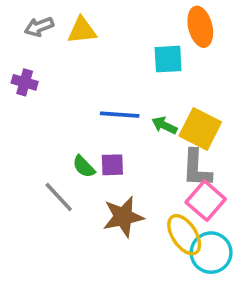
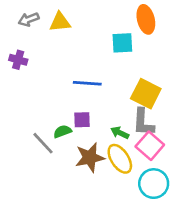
green arrow: (164, 125) -> (120, 133), moved
green semicircle: (84, 167) -> (62, 131), moved, turned 114
yellow ellipse: (184, 235) -> (120, 159), moved

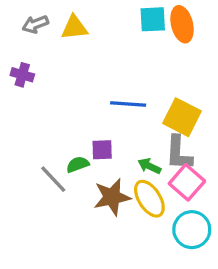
cyan square: (122, 43) -> (153, 19), moved
blue line: (87, 83) -> (128, 104), moved

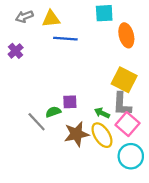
orange ellipse: (182, 24) -> (126, 35), moved
purple cross: (22, 75) -> (16, 51), turned 32
blue line: (128, 104) -> (65, 39), moved

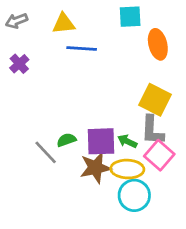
gray arrow: (24, 17) -> (17, 21), moved
purple square: (70, 102) -> (101, 141), moved, size x1.6
yellow ellipse: (102, 135) -> (127, 169), turned -55
cyan circle: (131, 156) -> (134, 195), moved

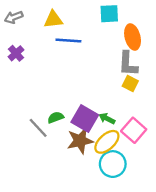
yellow square: (155, 100) -> (130, 84), size x0.6
gray L-shape: (152, 130) -> (128, 64), moved
purple square: (101, 141) -> (85, 119), turned 32
yellow ellipse: (127, 169) -> (107, 142), turned -44

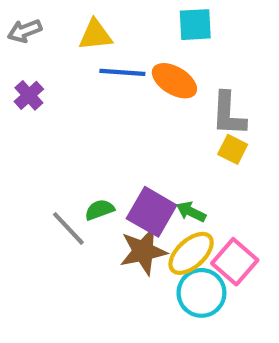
orange ellipse: (133, 37) -> (174, 81), moved, turned -45
pink square: (134, 130) -> (235, 262), moved

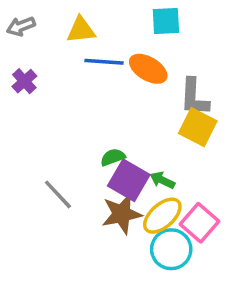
yellow square: (233, 149) -> (198, 127), size x1.5
green semicircle: (100, 210) -> (113, 157), moved

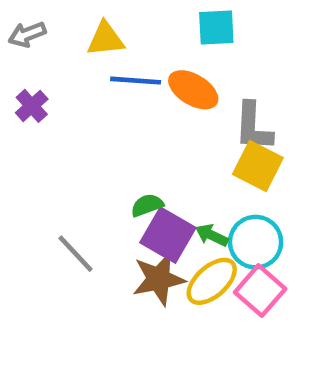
cyan circle: (171, 249) -> (256, 242), moved

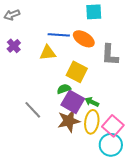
yellow triangle: (106, 39) -> (48, 53), moved
yellow square: (258, 166) -> (77, 72), moved
cyan circle: (256, 242) -> (111, 145), moved
yellow ellipse: (212, 281) -> (92, 122), turned -40

